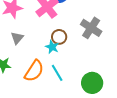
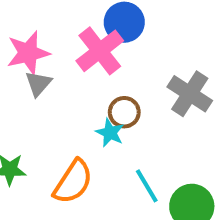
gray triangle: (17, 38) -> (38, 84), moved
cyan line: (57, 73) -> (147, 186), moved

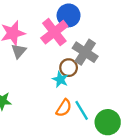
gray cross: (190, 94) -> (85, 52), moved
orange semicircle: (73, 182) -> (64, 108), moved, size x0.7

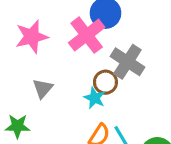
gray triangle: (19, 51) -> (43, 88), moved

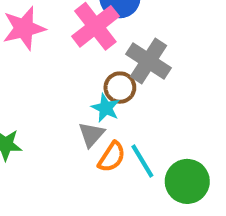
gray triangle: (43, 88) -> (91, 134), moved

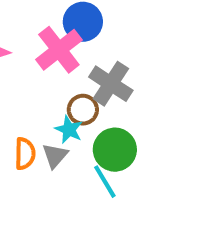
orange semicircle: (112, 157) -> (25, 154), moved, turned -32
green circle: (187, 181) -> (115, 150), moved

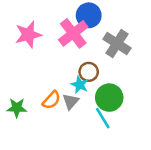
gray cross: (111, 84) -> (117, 44), moved
orange semicircle: (25, 154) -> (51, 100), turned 42

